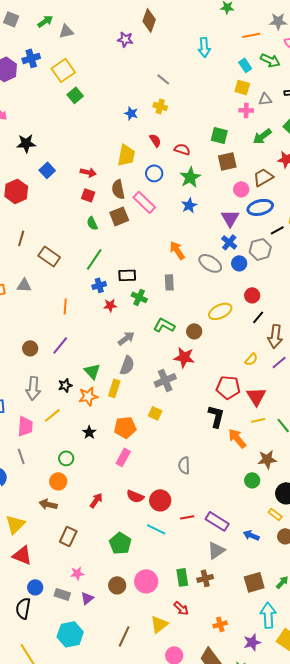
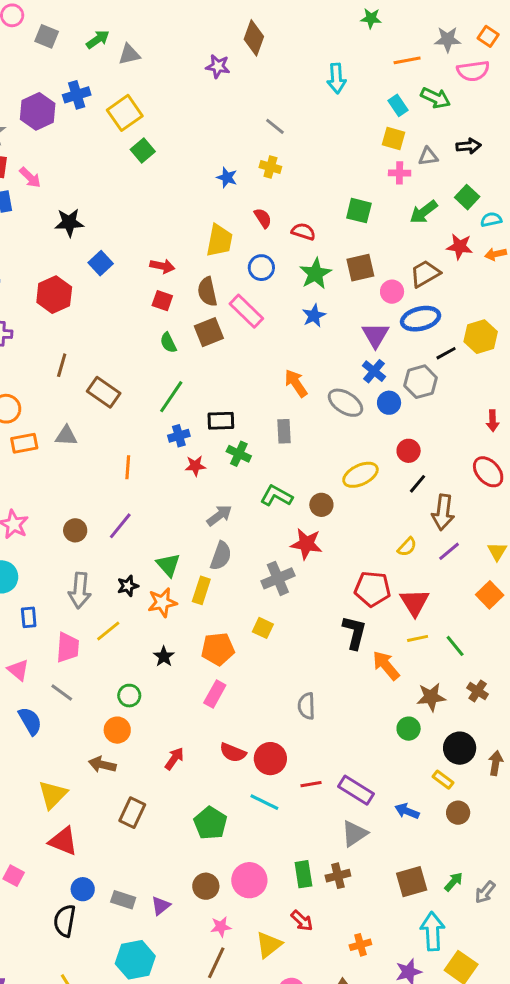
brown square: (227, 161) -> (360, 268), moved
gray line: (21, 456) -> (62, 693), turned -35
pink star: (77, 573) -> (221, 927), moved

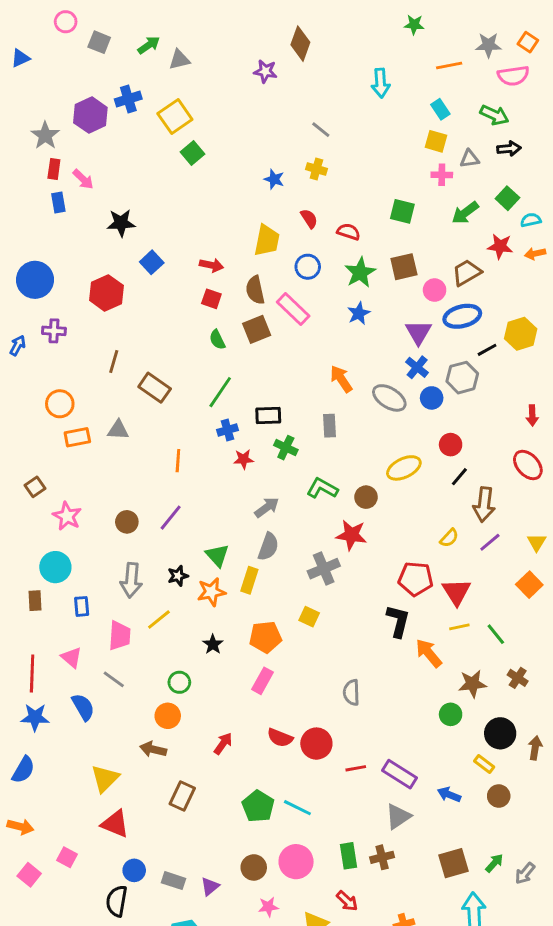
green arrow: (436, 98) -> (494, 115), moved
cyan line: (264, 802) -> (297, 808), moved

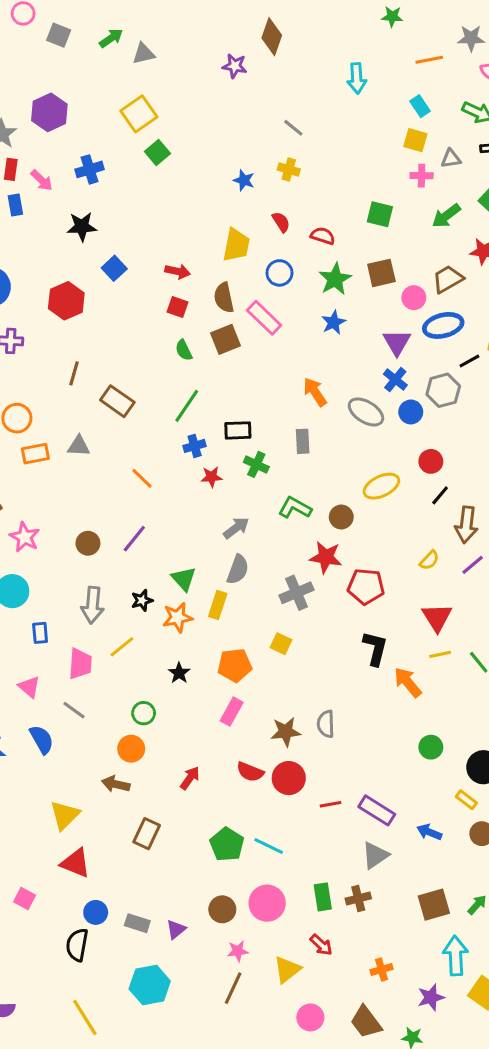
blue cross: (128, 99) -> (89, 169), moved
orange line: (178, 461) -> (142, 478), turned -50
red pentagon: (416, 579) -> (366, 587), moved
brown star: (472, 684) -> (286, 732), moved

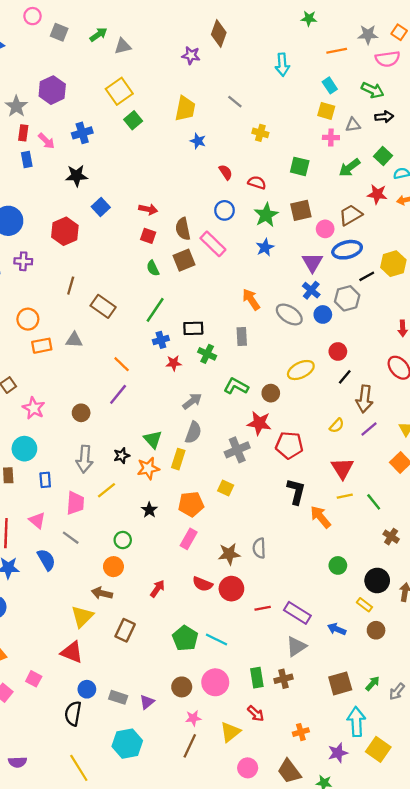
yellow cross: (289, 169) -> (260, 133), moved
yellow trapezoid: (236, 245) -> (185, 109), moved
purple line: (134, 539) -> (118, 394), moved
yellow triangle: (65, 815) -> (82, 616), moved

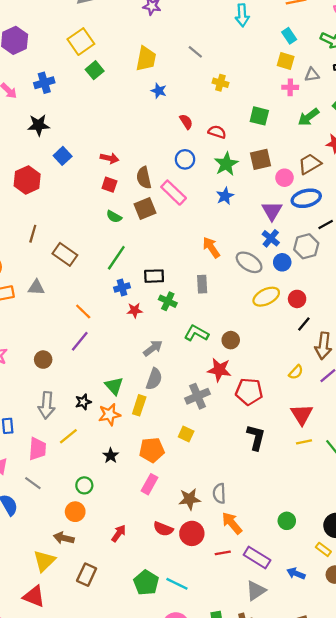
green semicircle: (153, 268) -> (114, 217), turned -35
yellow ellipse: (301, 370) -> (266, 297), moved
orange arrow: (320, 517) -> (232, 523), moved
green circle: (338, 565) -> (287, 521), moved

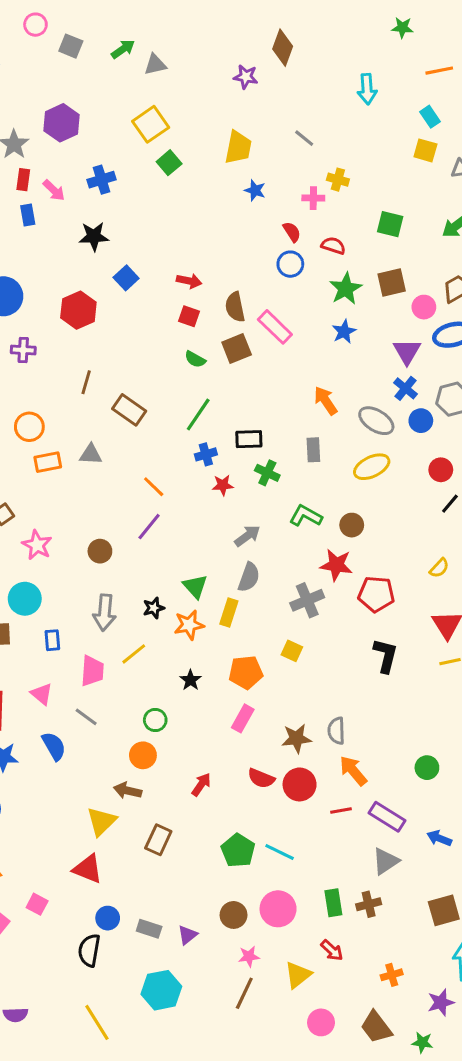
pink cross: (290, 87) -> (313, 198), moved
blue circle: (185, 159) -> (290, 264), moved
yellow ellipse: (266, 297) -> (372, 467), moved

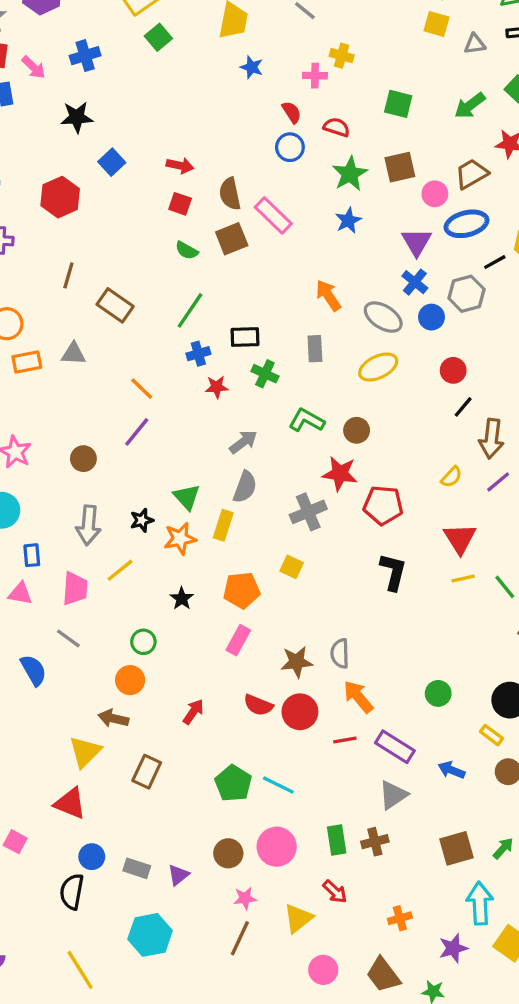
pink triangle: (42, 694) -> (20, 594), moved, turned -30

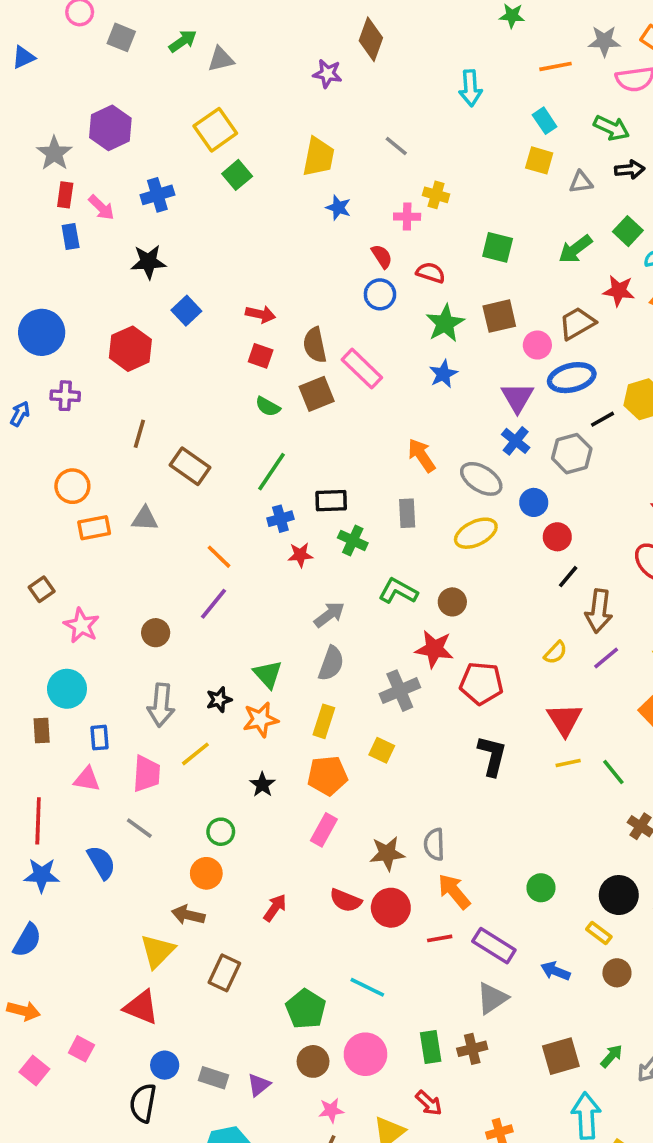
blue circle: (432, 317) -> (534, 502), moved
yellow rectangle: (223, 525) -> (324, 721), moved
green pentagon: (233, 783) -> (306, 1009), moved

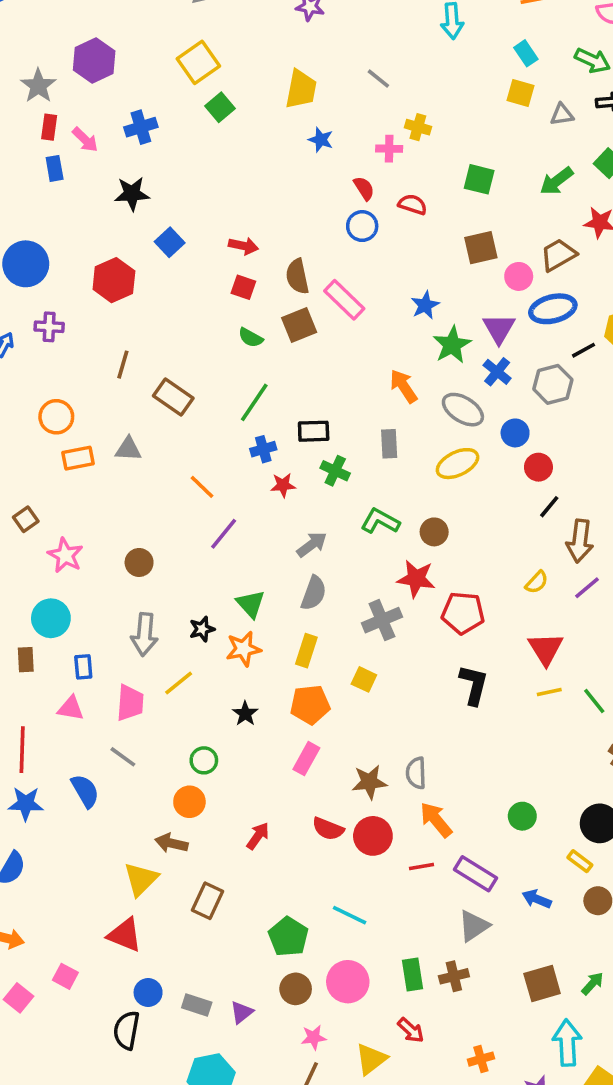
green star: (445, 323) -> (452, 345), moved
purple line: (214, 604) -> (224, 534), moved

